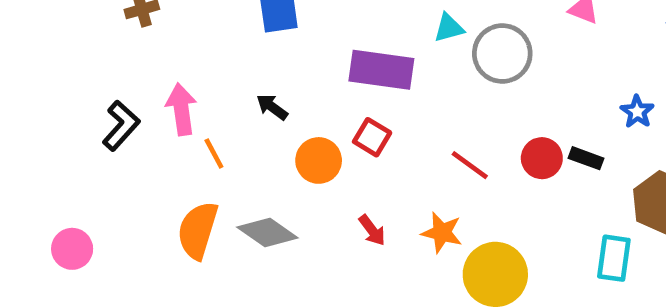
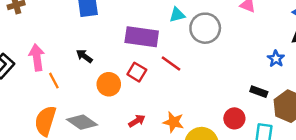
red circle: (542, 158) -> (234, 118), moved
black rectangle: (586, 158) -> (259, 92), moved
red line: (470, 165) -> (171, 64), moved
red arrow: (372, 230) -> (137, 121), turned -84

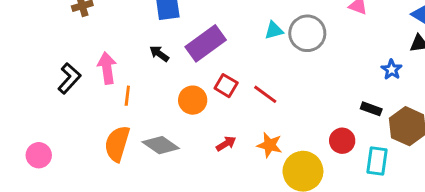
cyan triangle: (177, 15) -> (274, 30), moved
purple rectangle: (142, 37) -> (206, 43), moved, turned -44
black arrow: (84, 56) -> (159, 54), moved
red line: (171, 64) -> (265, 94), moved
orange line: (54, 81) -> (127, 96), turned 35

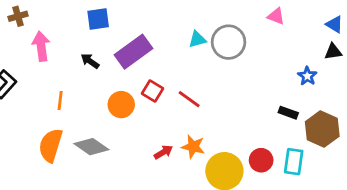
pink arrow: (107, 68) -> (41, 46), moved
red circle: (342, 141) -> (261, 160), moved
red arrow: (226, 144) -> (163, 152), moved

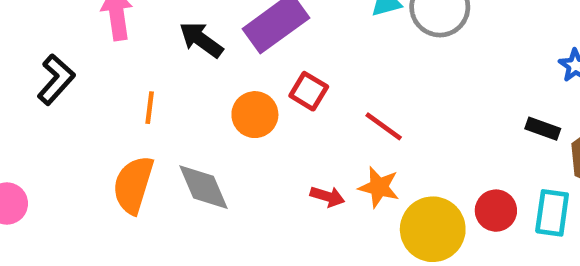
black arrow: (90, 61) -> (201, 40), size x1.4
red line: (189, 99) -> (384, 126), moved
gray diamond: (91, 147) -> (203, 187), turned 32
red arrow: (163, 152) -> (327, 196), turned 48

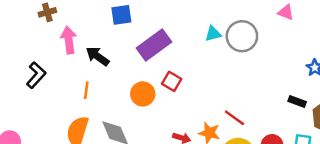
black arrow: (201, 40) -> (98, 56), moved
red line: (384, 126) -> (234, 118), moved

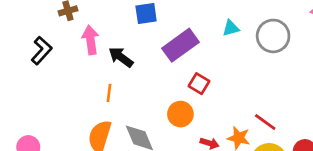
cyan triangle: (213, 34) -> (231, 28), moved
black L-shape: (36, 75) -> (41, 51), moved
orange circle: (143, 94) -> (180, 114), moved

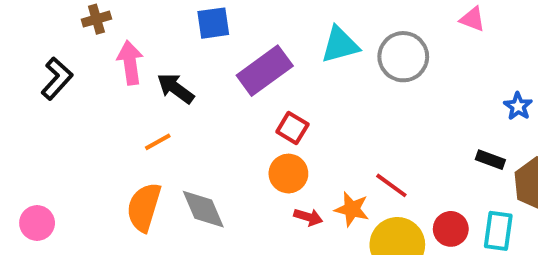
cyan triangle: (231, 28) -> (340, 45), size x1.5
orange line: (109, 93) -> (158, 142), turned 54
orange circle: (180, 114) -> (288, 174), moved

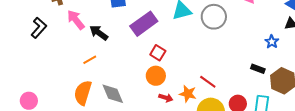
pink arrow: (130, 63) -> (76, 20), turned -30

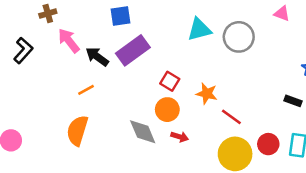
purple rectangle: (144, 24) -> (133, 50), moved
gray diamond: (113, 94) -> (143, 132), moved
orange star: (188, 94) -> (207, 94), moved

